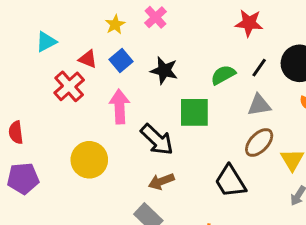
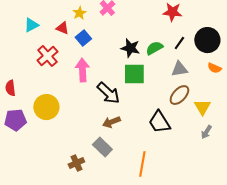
red triangle: (88, 59) -> (62, 28), moved
black star: (164, 71) -> (130, 48), moved
yellow circle: (89, 160) -> (46, 107), moved

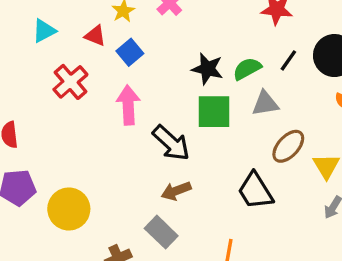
gray triangle: (179, 69) -> (265, 103), moved
yellow circle: (46, 107) -> (69, 209), moved

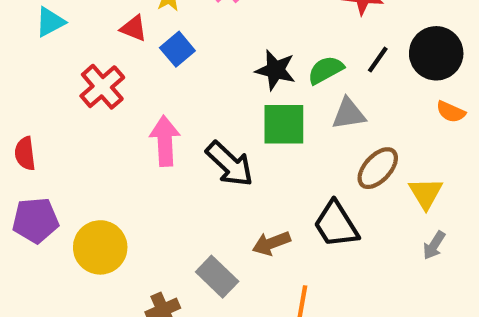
cyan triangle: (44, 31) -> (50, 22), moved
pink arrow: (128, 105) -> (165, 141), moved
brown arrow: (176, 191) -> (271, 243), moved

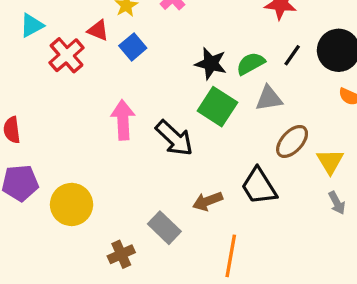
red cross: (102, 87) -> (67, 55), moved
green square: (284, 124) -> (217, 107), turned 33
gray arrow: (434, 245) -> (337, 203), turned -60

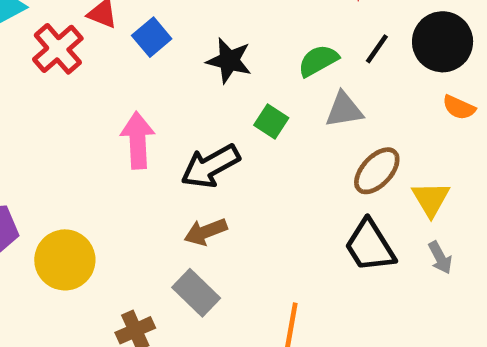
black star: (211, 64) -> (229, 61), moved
green square: (217, 107) -> (271, 122), size x0.6
black arrow: (174, 138) -> (210, 166), turned 108
black trapezoid: (259, 186) -> (370, 246), moved
brown arrow: (207, 201) -> (206, 232), moved

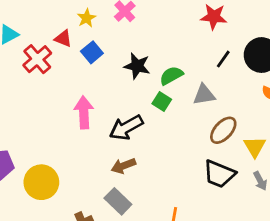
green semicircle: (318, 61) -> (171, 76), moved
black trapezoid: (370, 246) -> (219, 174), turned -36

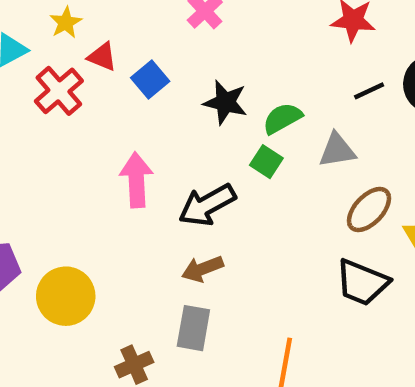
yellow star: (86, 18) -> (66, 23), moved
black line: (223, 59) -> (369, 91), turned 30
gray rectangle: (118, 201) -> (193, 328), turned 56

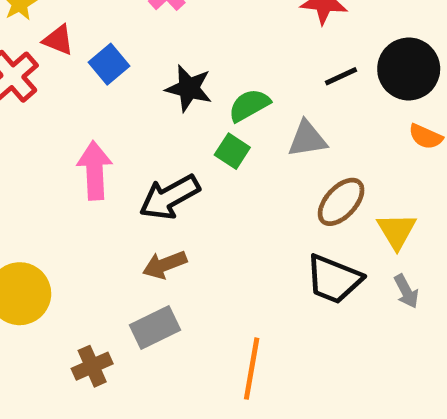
gray rectangle: (193, 328) -> (155, 328), turned 54

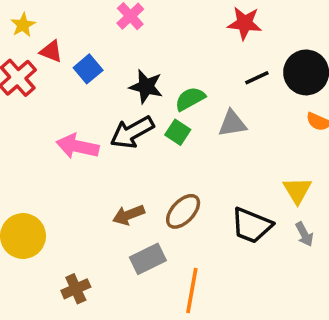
pink arrow: (95, 170) -> (78, 146), turned -75
black arrow: (169, 197) -> (132, 132), moved
brown ellipse: (341, 202) -> (183, 211), moved
gray rectangle: (155, 328) -> (148, 259), moved

